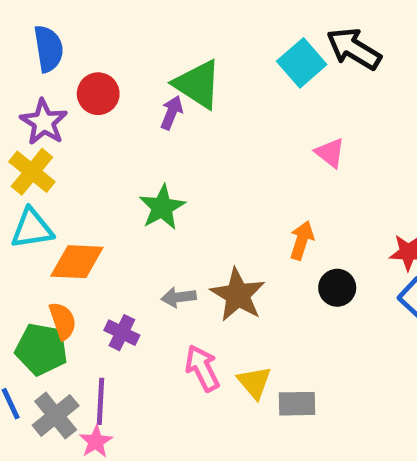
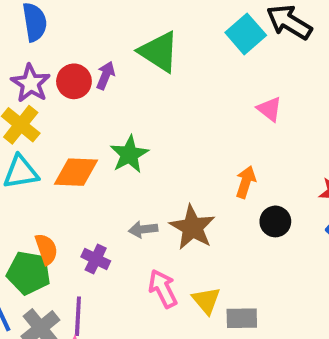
red circle: (98, 94) -> (74, 81), moved
purple arrow: (172, 113) -> (106, 75), moved
orange diamond: (77, 262) -> (76, 172), moved

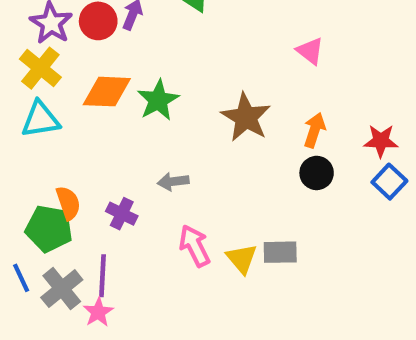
orange diamond: (76, 172) -> (107, 92), moved
orange arrow: (246, 182) -> (314, 130), moved
brown star: (192, 227) -> (246, 117), moved
gray rectangle: (242, 318) -> (280, 252), moved

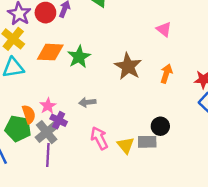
black circle: (317, 173) -> (160, 126), moved
gray cross: (62, 289) -> (47, 132), moved
pink star: (98, 312) -> (48, 106), moved

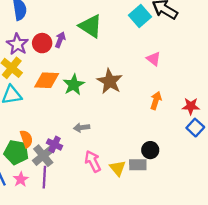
brown star: (128, 66) -> (110, 81), moved
pink star: (48, 106) -> (21, 179), moved

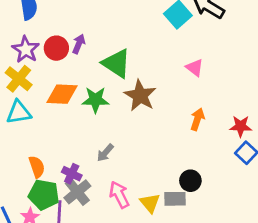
green triangle: (91, 26) -> (116, 63), moved
green star: (74, 85) -> (95, 100), turned 30
gray arrow: (82, 128) -> (105, 153), turned -42
green pentagon: (16, 152) -> (44, 195), moved
gray cross: (43, 156) -> (77, 192), moved

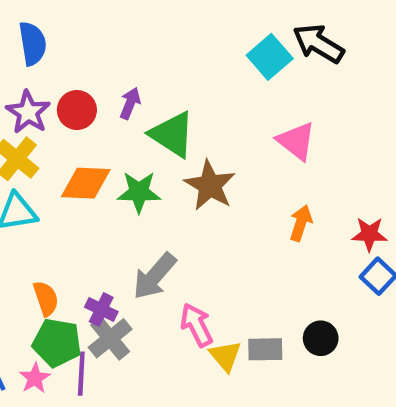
purple arrow: (79, 44) -> (130, 103), moved
pink triangle: (195, 68) -> (296, 141), size x1.4
gray arrow: (105, 153) -> (154, 276), size x1.6
black circle: (190, 181) -> (321, 338), moved
pink arrow: (119, 195) -> (197, 325), moved

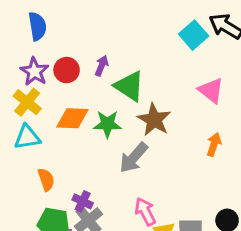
gray arrow: (154, 276) -> (134, 158), moved
orange semicircle: (46, 298) -> (46, 179), moved

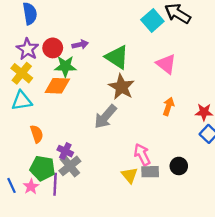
purple arrow: (102, 66) -> (80, 45), turned 56
green triangle: (129, 86) -> (117, 57), moved
green star: (107, 124) -> (65, 66), moved
pink arrow: (145, 212) -> (142, 155), moved

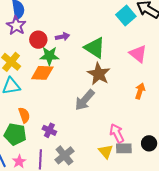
purple star: (28, 49) -> (16, 26), moved
gray cross: (70, 166) -> (64, 155), moved
green pentagon: (42, 168) -> (15, 134), moved

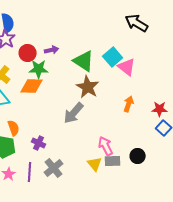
cyan square: (126, 15) -> (113, 57), moved

